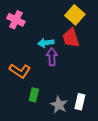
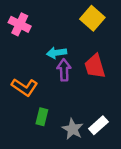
red trapezoid: (71, 38) -> (95, 66), moved
white rectangle: (80, 102) -> (98, 125), turned 35

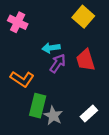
purple arrow: (64, 70) -> (58, 63), turned 36
green rectangle: (42, 117) -> (38, 106), size x1.5
gray star: (73, 129) -> (53, 116), moved

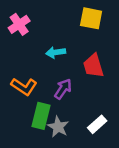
yellow square: (83, 17) -> (91, 18), turned -30
pink cross: (18, 22) -> (19, 24), turned 30
purple arrow: (58, 63) -> (63, 89), moved

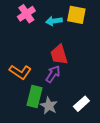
pink cross: (19, 24) -> (26, 14), moved
cyan arrow: (56, 52) -> (54, 21), moved
red trapezoid: (93, 66) -> (59, 55), moved

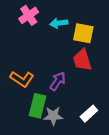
yellow square: (76, 15) -> (83, 33), moved
red trapezoid: (59, 55) -> (82, 60), moved
gray star: (49, 106) -> (53, 116), turned -30

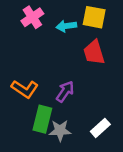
yellow square: (83, 33) -> (94, 17), moved
red trapezoid: (82, 60) -> (94, 52), moved

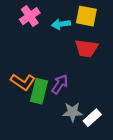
red trapezoid: (94, 52) -> (86, 48), turned -65
green rectangle: (42, 119) -> (39, 91), moved
gray star: (60, 130) -> (73, 112), moved

